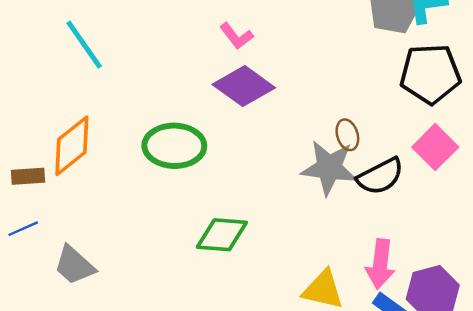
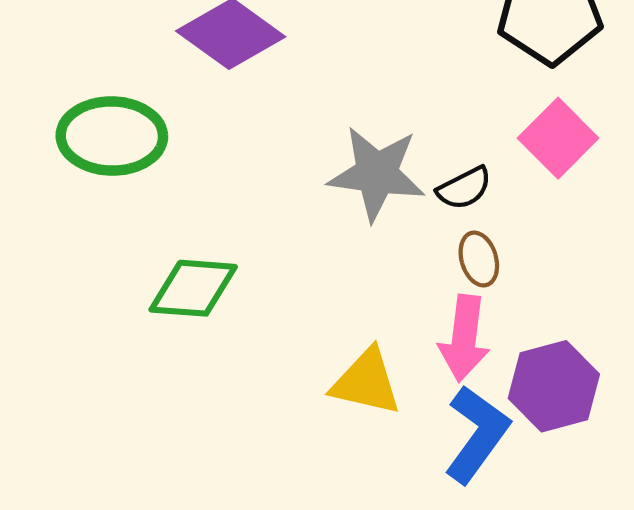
brown ellipse: (347, 135) -> (479, 259), moved
black semicircle: (380, 176) -> (464, 188), size x0.7

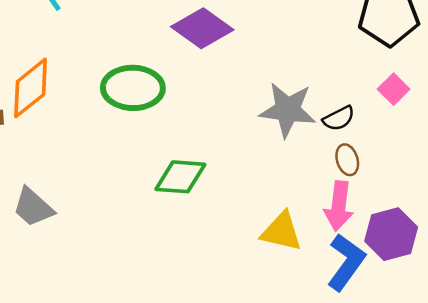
pink square: (558, 138) -> (394, 89), size x0.7

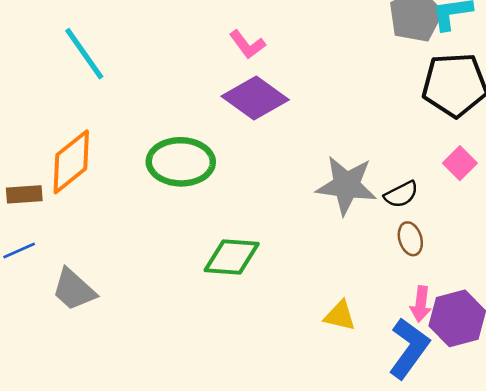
pink arrow: (339, 206) -> (421, 304), moved, size x0.7
yellow triangle: (281, 232) -> (340, 316), size x0.7

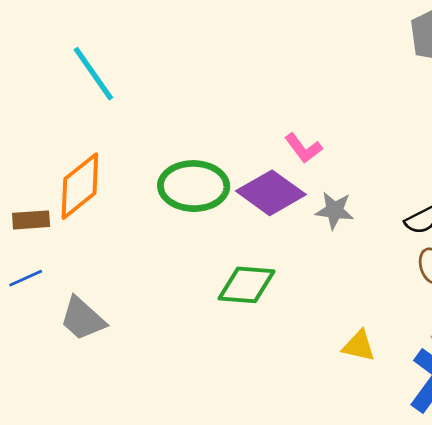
pink L-shape: (247, 44) -> (303, 148), moved
purple diamond: (255, 98) -> (271, 193), moved
gray star: (346, 185) -> (334, 210), moved, size x0.6

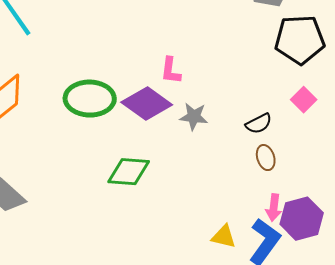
pink L-shape: (303, 148) -> (171, 71), turned 44
yellow triangle: (359, 346) -> (224, 237), moved

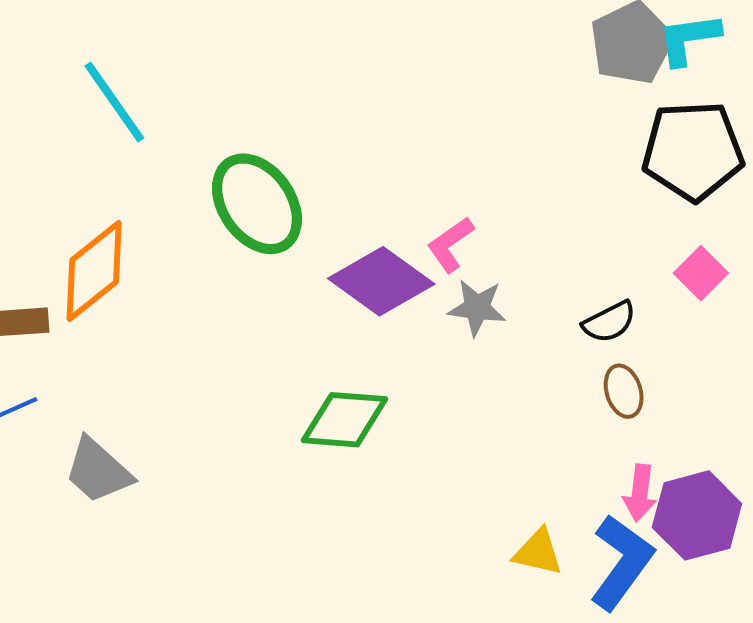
pink L-shape: (171, 71) -> (450, 245), moved, turned 48
green ellipse: (90, 99) -> (257, 204), moved, turned 54

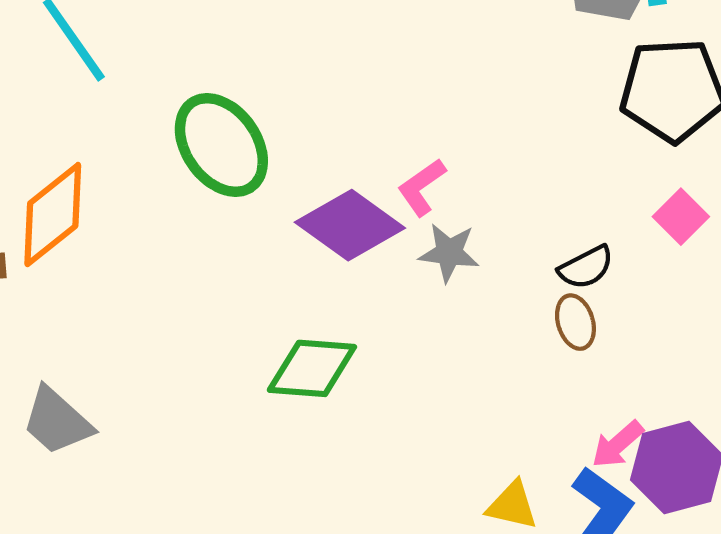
brown ellipse: (624, 391) -> (575, 322), moved
pink arrow: (640, 493) -> (618, 444), turned 42

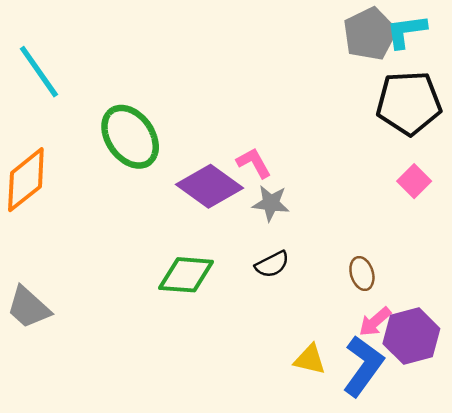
pink L-shape: (422, 187) -> (254, 163), turned 96
black semicircle: (586, 267) -> (272, 264), moved
brown ellipse: (575, 322) -> (362, 274), moved

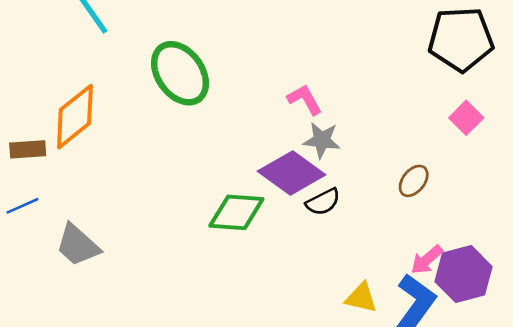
purple diamond: (210, 186) -> (292, 173), moved
brown ellipse: (362, 274) -> (414, 181), moved, turned 56

